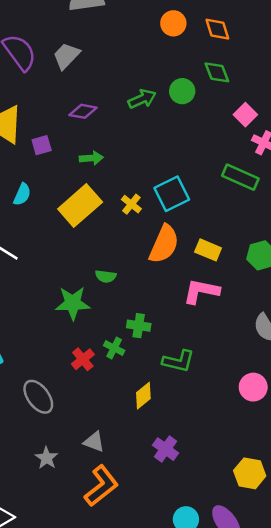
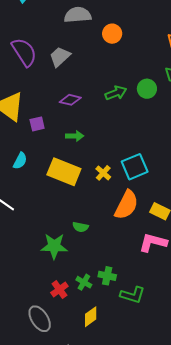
orange circle: (173, 23) -> (112, 34), moved
yellow rectangle: (80, 205) -> (64, 172), turned 60
green cross: (139, 326) -> (107, 276), moved
yellow diamond: (143, 396) -> (91, 317), moved
gray ellipse: (38, 397) -> (40, 319), moved

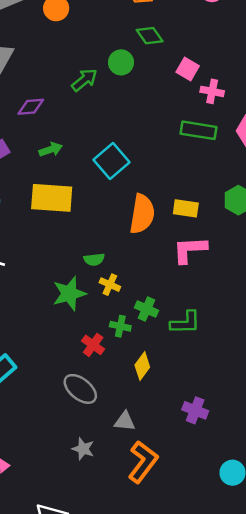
cyan square: (135, 167) -> (112, 161), moved
yellow cross: (103, 173) -> (110, 285), moved
green cross: (107, 276) -> (146, 309), turned 30

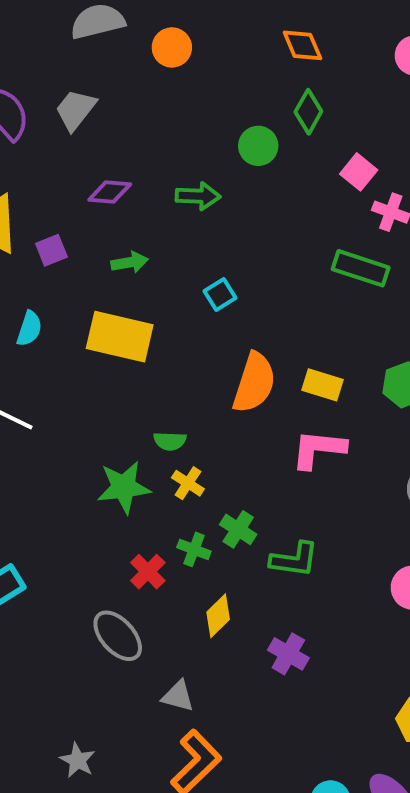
green diamond: (150, 36) -> (308, 112), turned 56
green arrow: (84, 80) -> (198, 196), moved, turned 32
cyan square: (112, 161) -> (220, 294), size x0.6
purple cross: (195, 410) -> (288, 654), moved
gray star: (83, 449) -> (78, 760), moved

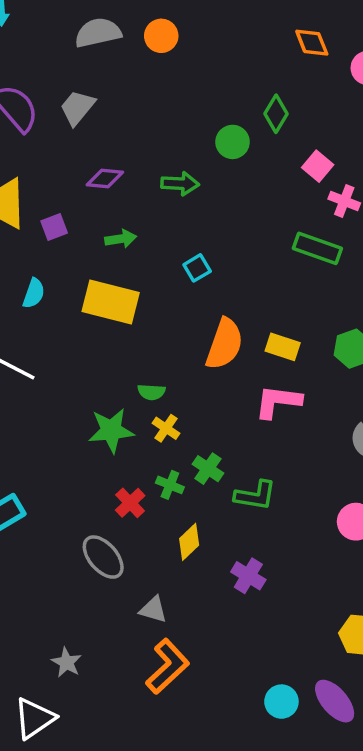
orange diamond: (302, 45) -> (312, 43), moved
orange circle: (172, 47) -> (161, 36), moved

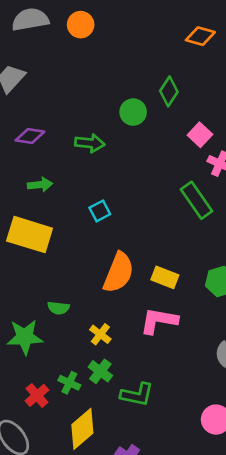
orange diamond: (312, 43) -> (200, 36), turned -56
green rectangle: (317, 248) -> (196, 200), turned 33
yellow cross: (166, 428) -> (100, 334), moved
yellow diamond: (189, 542) -> (82, 429), size x1.4

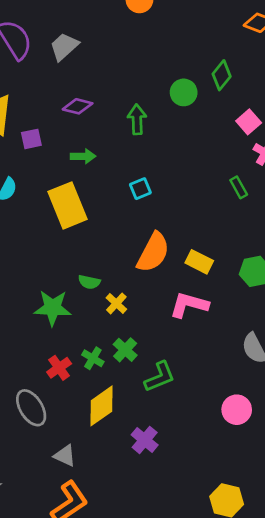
green arrow: (90, 143) -> (137, 119), turned -104
green rectangle: (196, 200) -> (239, 187), size x0.6
yellow rectangle: (30, 235) -> (67, 205), turned 45
yellow cross: (100, 334) -> (116, 303), moved
green L-shape: (137, 395) -> (160, 377), turned -40

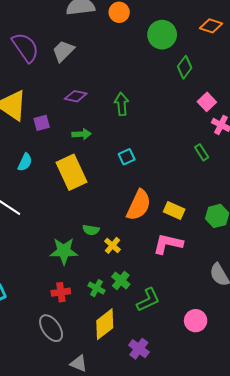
green circle: (184, 92) -> (162, 35), moved, size x1.4
red cross: (59, 368) -> (61, 292), moved, turned 30
pink circle: (237, 410) -> (196, 321), moved

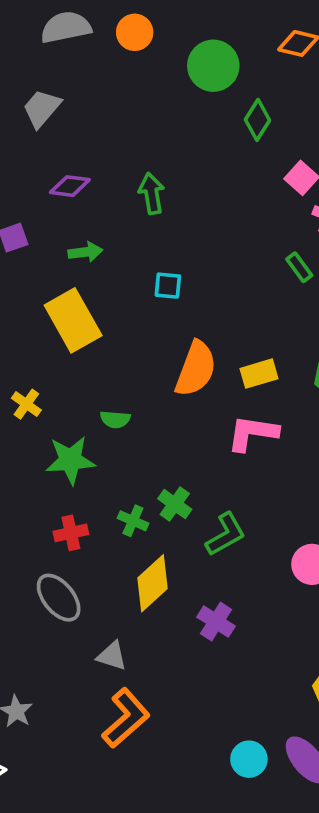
cyan square: (127, 157) -> (168, 286), turned 35
yellow rectangle: (174, 211) -> (259, 374), turned -36
yellow cross: (112, 245) -> (26, 404), moved

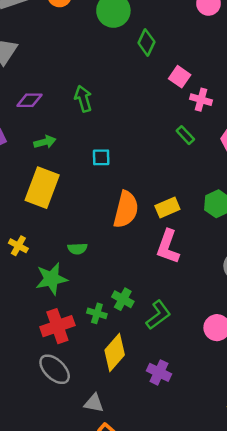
yellow rectangle: (73, 320) -> (42, 188), turned 57
pink L-shape: (253, 433) -> (168, 247), turned -72
red cross: (71, 533) -> (57, 326), size x1.5

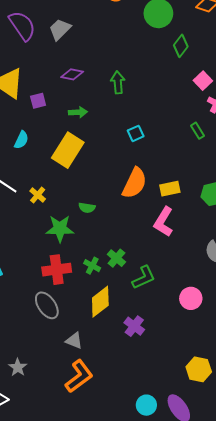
cyan square: (101, 157) -> (136, 133), moved, turned -35

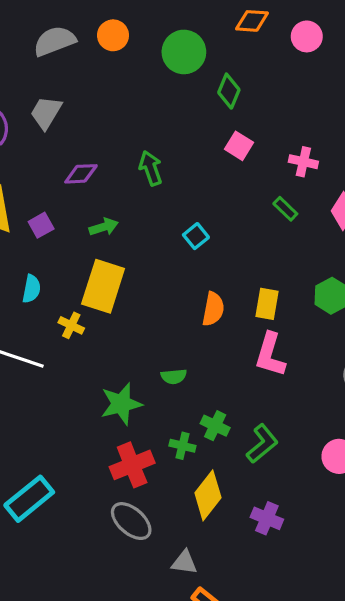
pink square: (203, 81) -> (239, 146), moved
orange semicircle: (135, 183) -> (213, 309), size x0.7
yellow rectangle: (170, 189) -> (267, 304), turned -54
yellow cross: (38, 195) -> (71, 325), moved
green semicircle: (87, 208) -> (174, 376), moved

